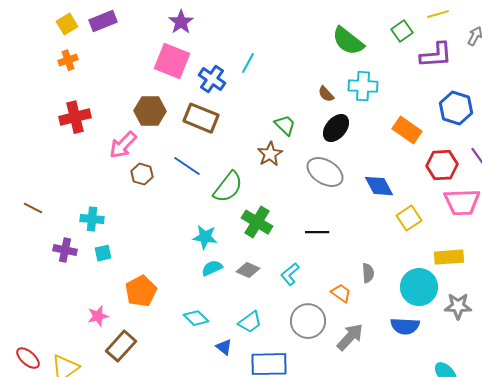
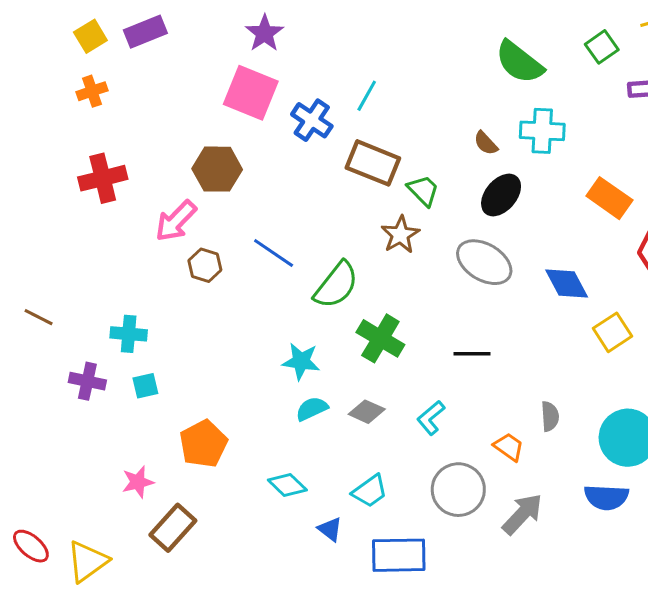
brown rectangle: (201, 118) -> (373, 163), moved

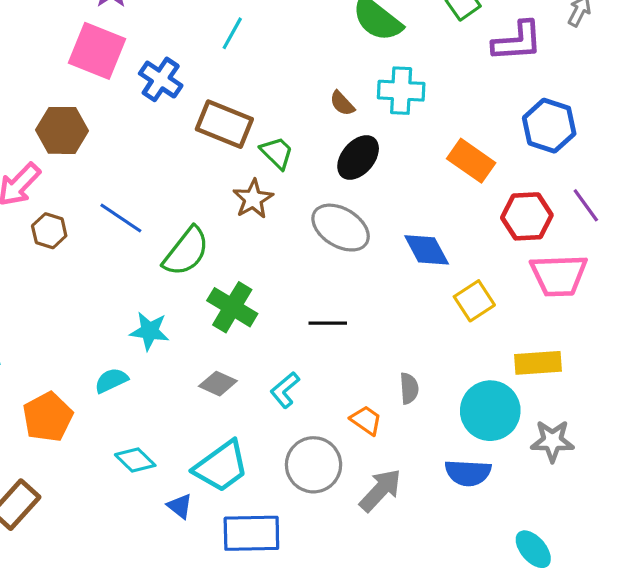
cyan line: (367, 96) -> (232, 33), moved
cyan semicircle: (312, 409) -> (111, 380), moved
cyan trapezoid: (370, 491) -> (221, 466), size x1.5

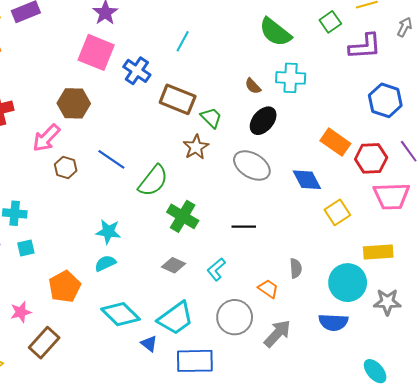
orange rectangle: (471, 161) -> (335, 142), moved
cyan star: (150, 331) -> (108, 232), moved
cyan diamond: (135, 460) -> (121, 314), size x1.5

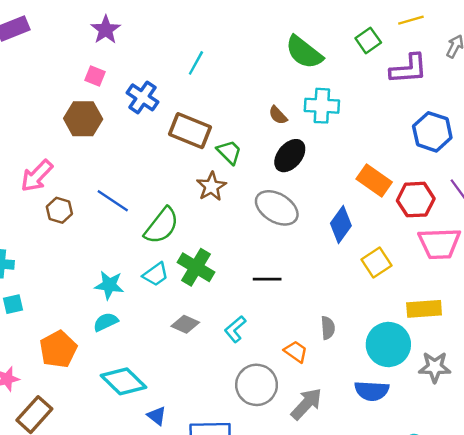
pink square: (96, 52) -> (95, 76), size x0.5
brown hexagon: (74, 103) -> (83, 119), moved
blue diamond: (307, 180) -> (341, 225), turned 64
cyan trapezoid: (176, 318) -> (156, 274), moved, size x0.6

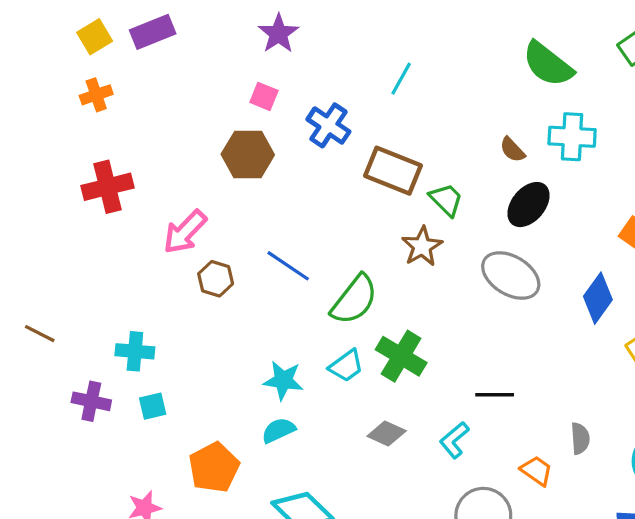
black line: (267, 279) -> (495, 395), moved

